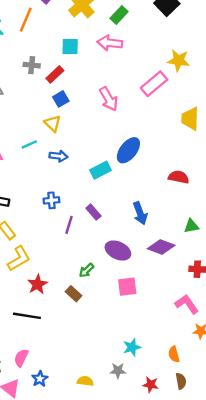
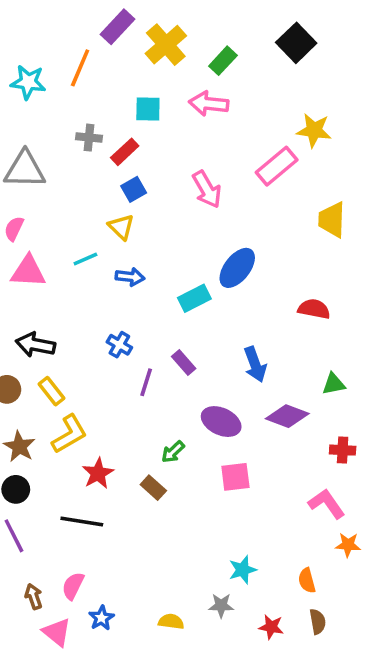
blue cross: (51, 200) -> (119, 345), turned 35

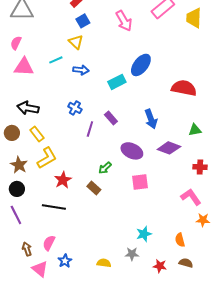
yellow trapezoid: (332, 220) -> (194, 18), moved
red semicircle: (314, 309) -> (184, 88), size x1.4
brown semicircle: (318, 622) -> (186, 263), turned -64

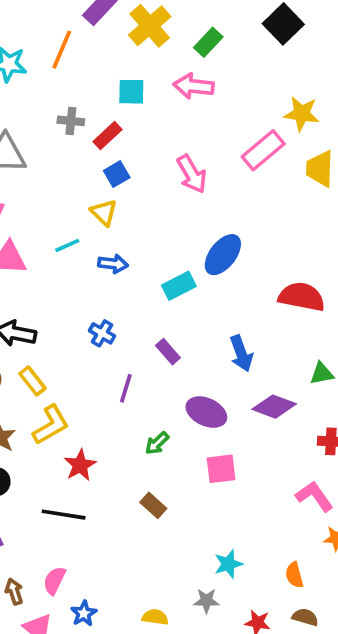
purple line: (90, 129) -> (126, 388), moved
brown rectangle: (94, 188) -> (153, 505), moved

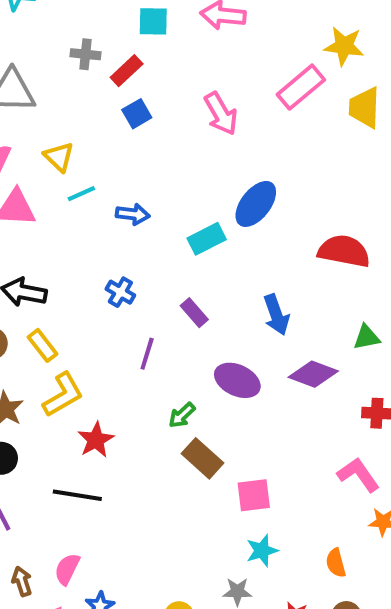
yellow triangle: (104, 212) -> (59, 157), moved
pink square: (221, 469) -> (254, 495), moved
brown rectangle: (153, 505) -> (202, 458), moved, size x1.4

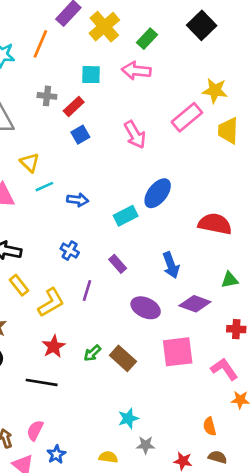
yellow L-shape: (63, 395) -> (51, 302), moved
green arrow: (182, 415) -> (92, 353), moved
pink square: (254, 495) -> (178, 352), moved, size x1.4
cyan star: (262, 551) -> (128, 418), moved

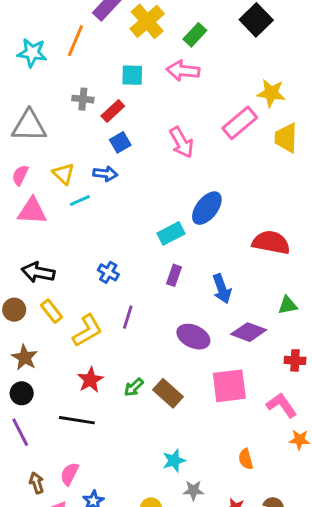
blue arrow: (78, 200) -> (105, 174), moved
purple rectangle: (118, 264) -> (174, 275), moved, turned 60
orange semicircle: (210, 426) -> (246, 459), moved

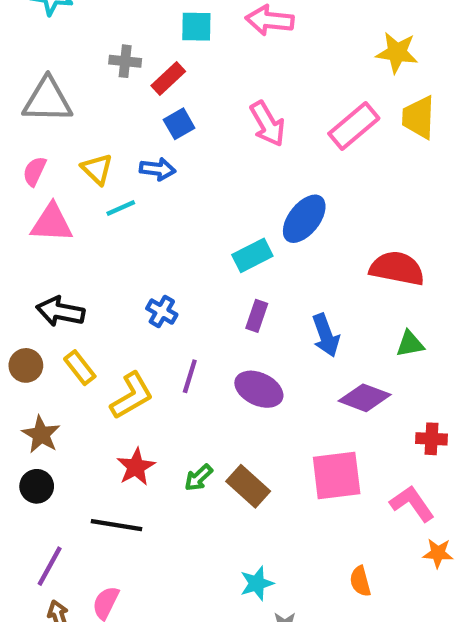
pink rectangle: (240, 123) -> (354, 126), moved
green triangle: (288, 305) -> (410, 344), moved
purple ellipse: (193, 337) -> (259, 389), moved
purple line: (20, 432) -> (50, 566), moved, turned 56

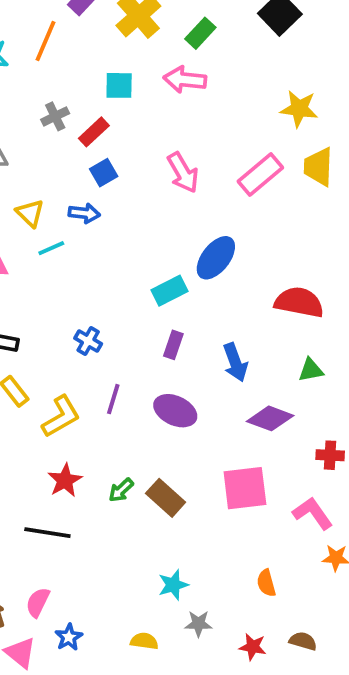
gray cross: (125, 61) -> (55, 116), turned -32

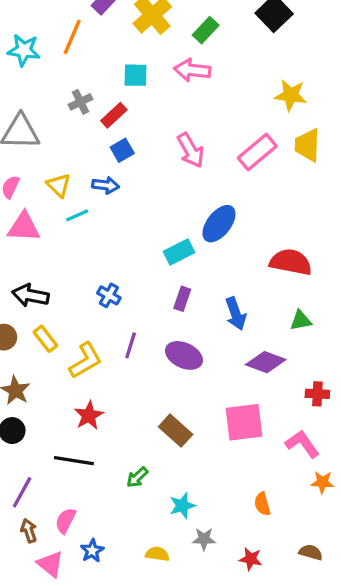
green arrow: (121, 490) -> (137, 477), moved
brown semicircle: (303, 641) -> (311, 552), moved

